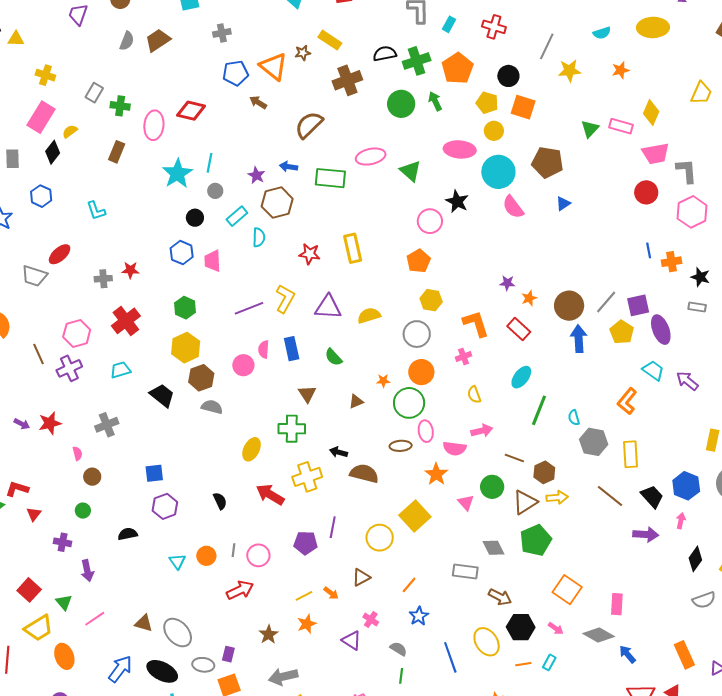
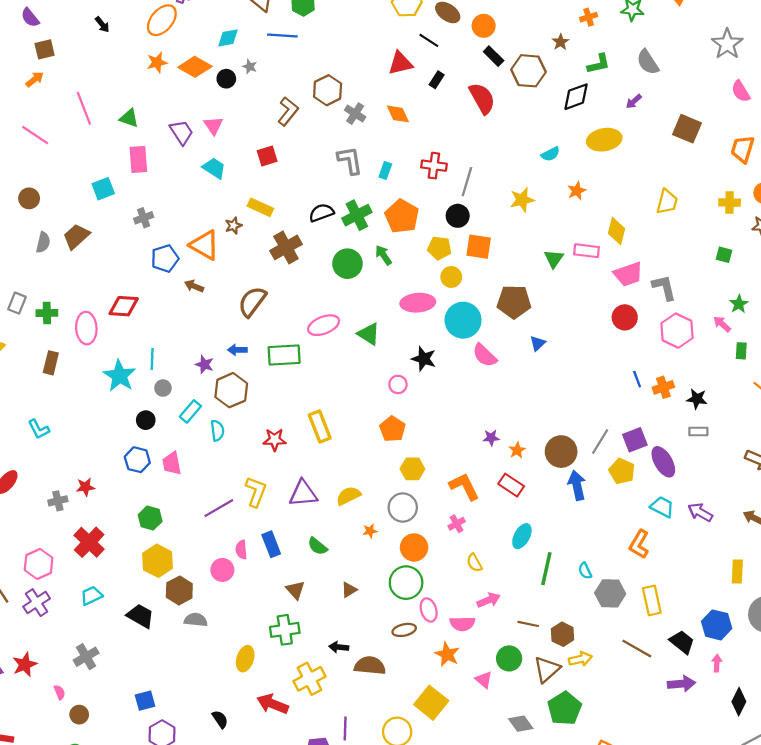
gray line: (547, 46) -> (467, 182), moved
pink circle: (430, 221) -> (398, 384), size x0.7
orange star: (383, 381) -> (370, 531), moved

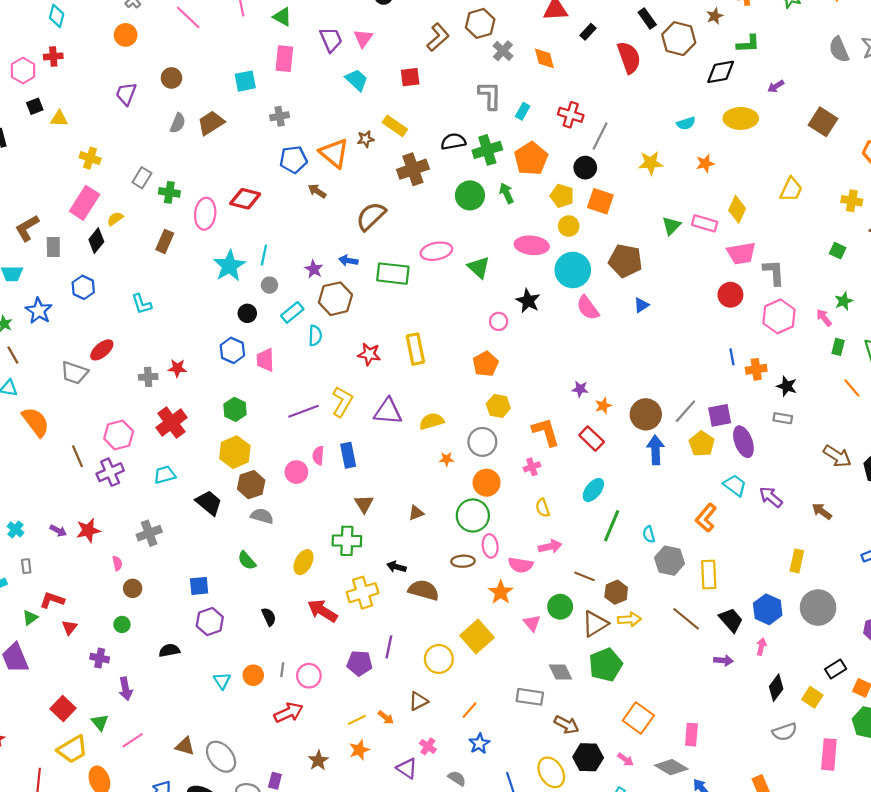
gray semicircle: (648, 62) -> (839, 49), moved
green semicircle: (317, 546) -> (247, 561), moved
purple arrow: (681, 684) -> (723, 661), size x0.7

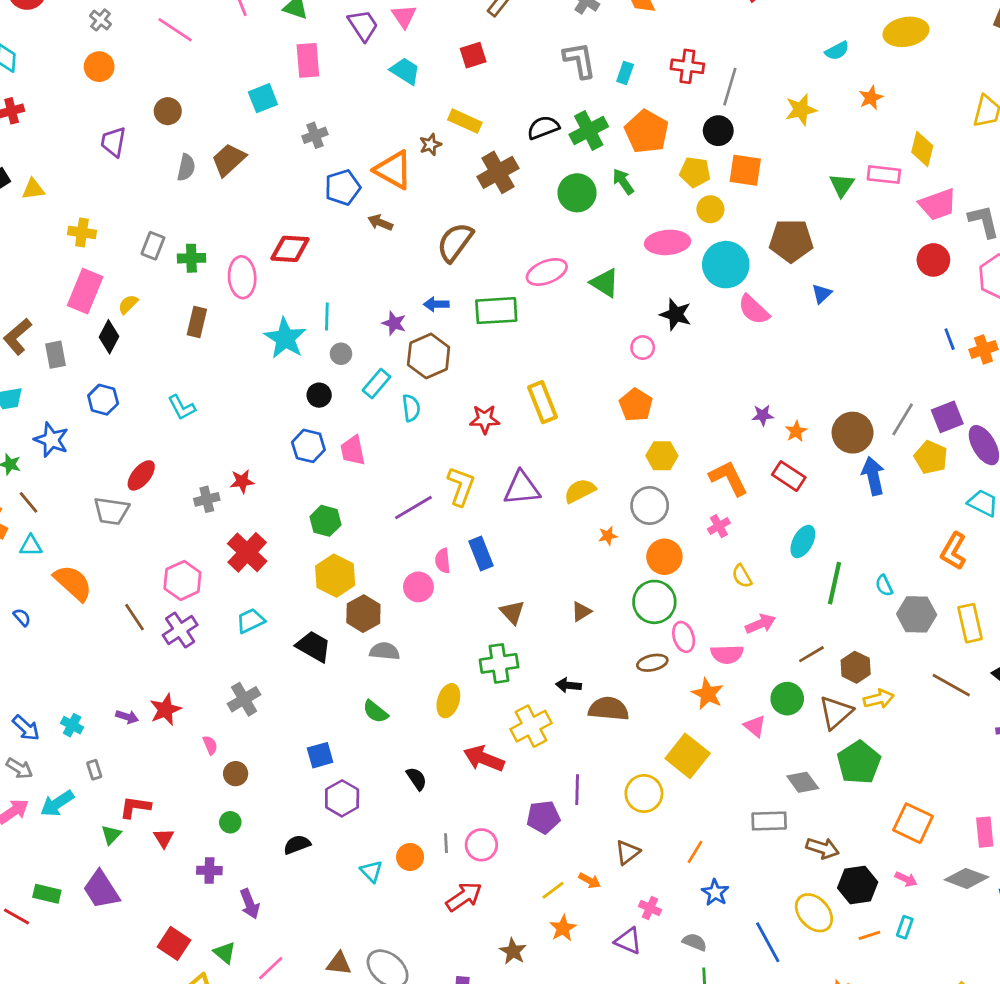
brown line: (585, 576) -> (811, 654), turned -42

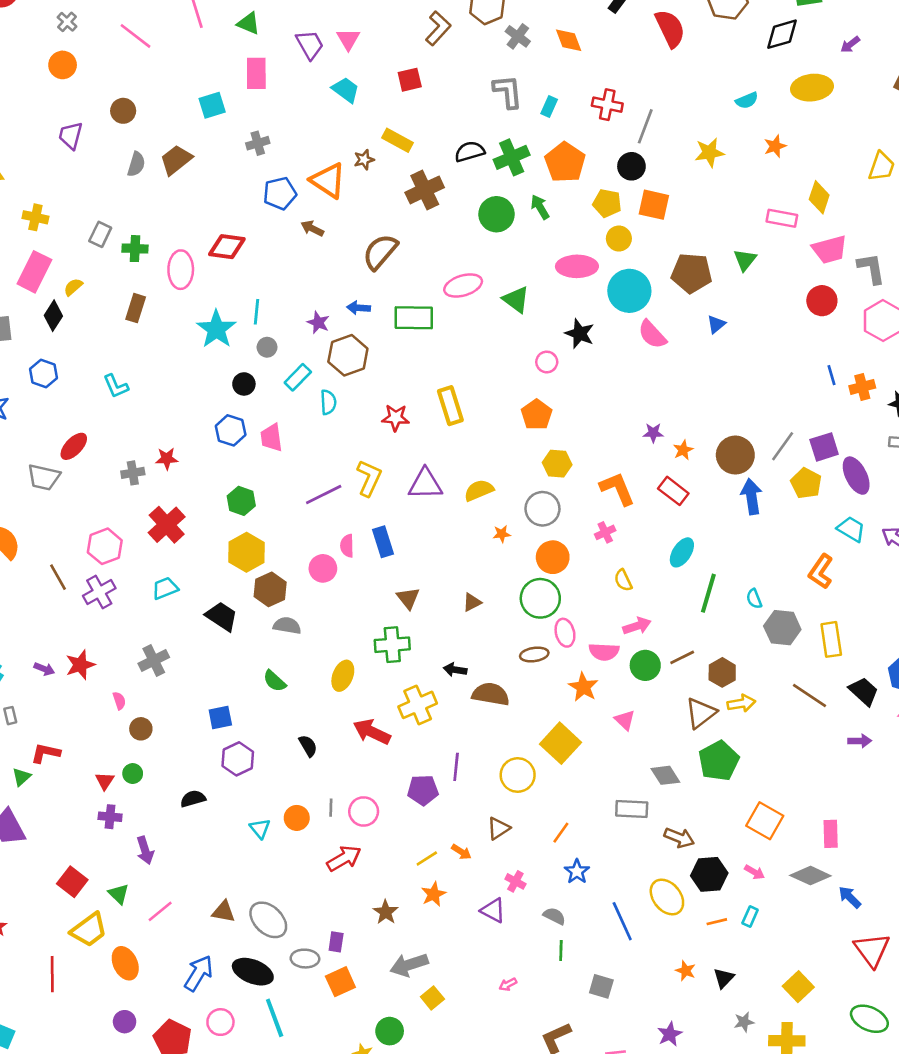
green triangle: (842, 185) -> (745, 260), moved
green circle: (787, 699) -> (645, 665), moved
red triangle: (164, 838) -> (105, 781), moved

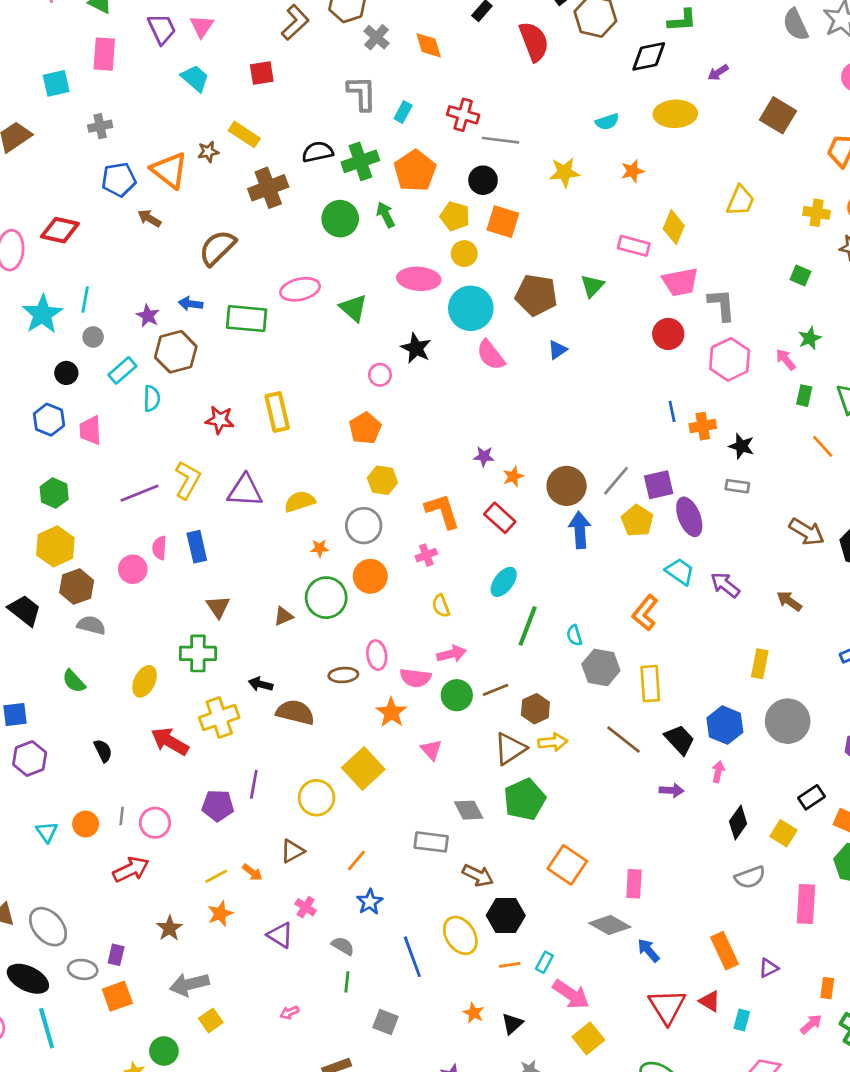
gray line: (645, 126) -> (500, 140), turned 72
green circle: (540, 598) -> (326, 598), moved
pink arrow: (754, 872) -> (571, 994), moved, size x1.8

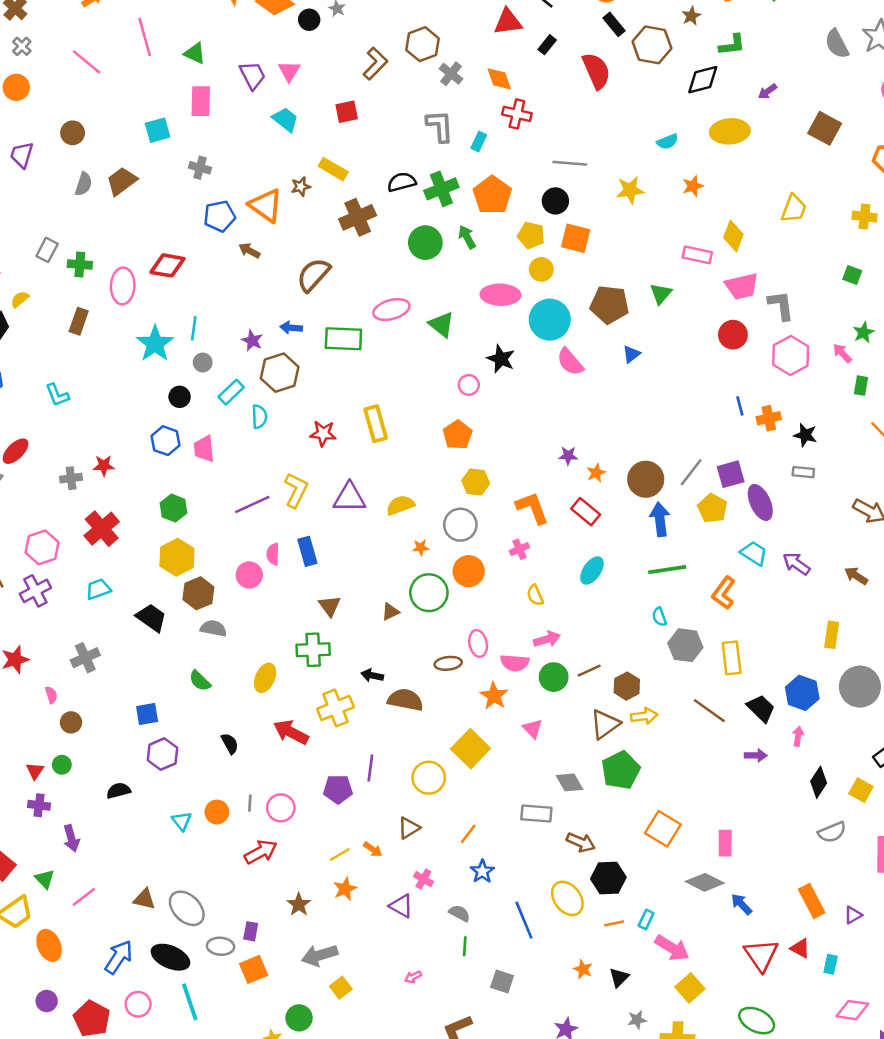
red cross: (463, 115) -> (517, 114), moved
gray cross: (100, 126) -> (200, 168), turned 30
green line: (528, 626) -> (667, 570), moved, turned 63

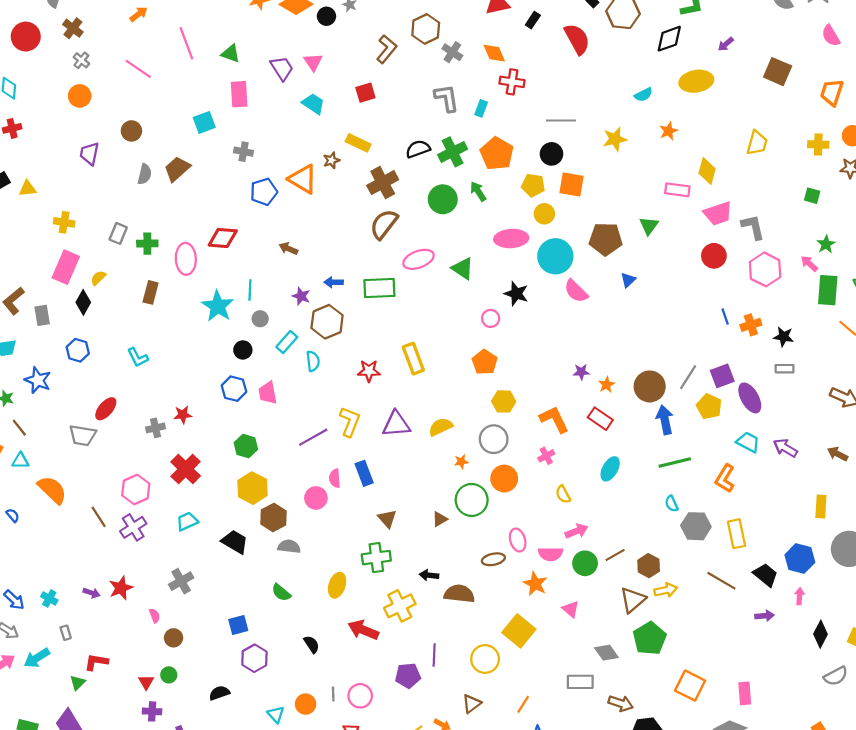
brown arrow: (249, 251) -> (288, 249), moved
brown semicircle: (313, 275) -> (384, 224), moved
green rectangle: (861, 386) -> (828, 290), size x1.8

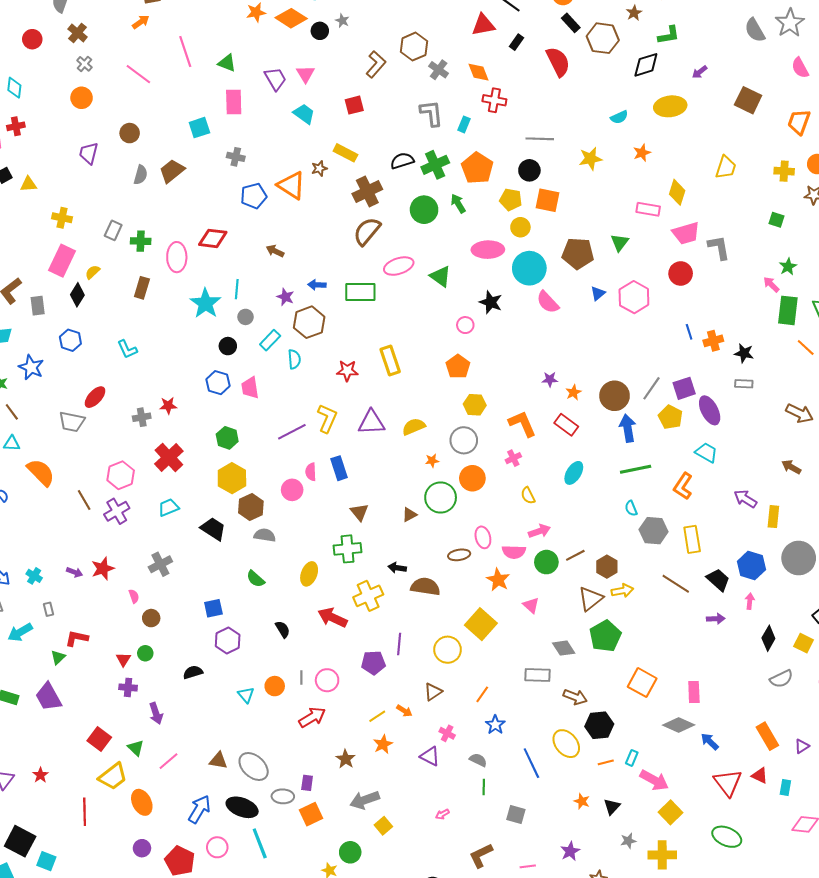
red circle: (26, 37) -> (32, 39), size x0.7
pink hexagon: (765, 269) -> (634, 297), moved
purple arrow: (785, 448) -> (745, 499), moved

